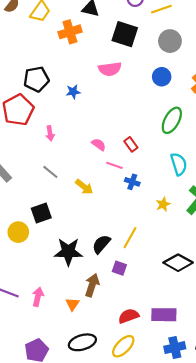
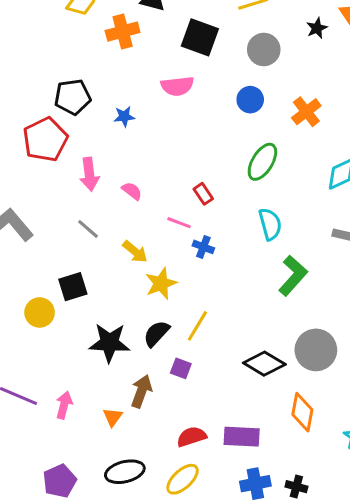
pink arrow: (50, 133) -> (89, 174), size x1.5
pink semicircle: (99, 144) -> (132, 191), moved
yellow star: (163, 204) -> (161, 283), moved, size x1.5

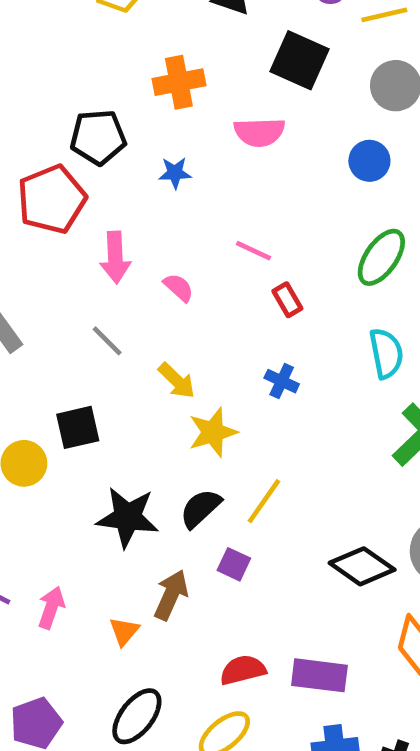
orange cross: (123, 32) -> (179, 82), moved
pink line: (179, 223) -> (253, 251), moved
black ellipse: (125, 472) -> (137, 716), turned -42

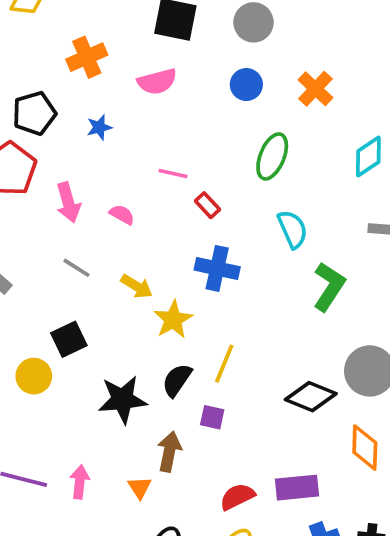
blue cross: (282, 381) -> (217, 268), size x1.6

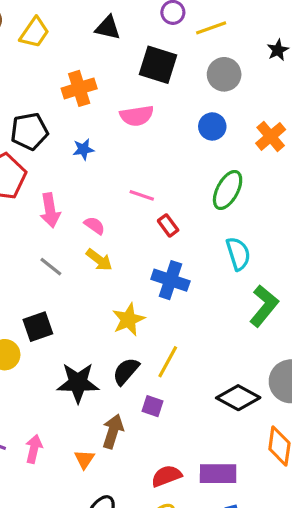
yellow arrow: (137, 286) -> (99, 260), moved

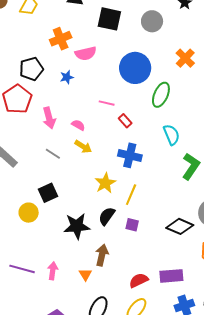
pink semicircle: (137, 116) -> (86, 53), moved
blue circle: (212, 126) -> (135, 68), moved, size x1.8
yellow line: (168, 362) -> (131, 195), moved
purple square: (152, 406) -> (132, 225), moved

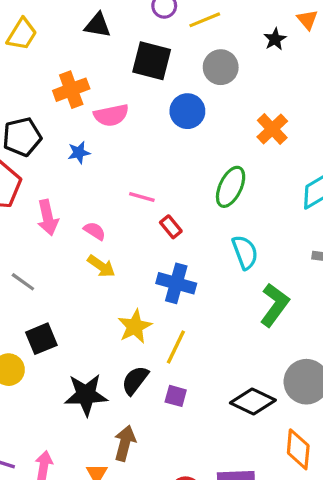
blue circle: (135, 68) -> (187, 111), moved, size x0.7
gray line: (53, 154) -> (23, 282), moved

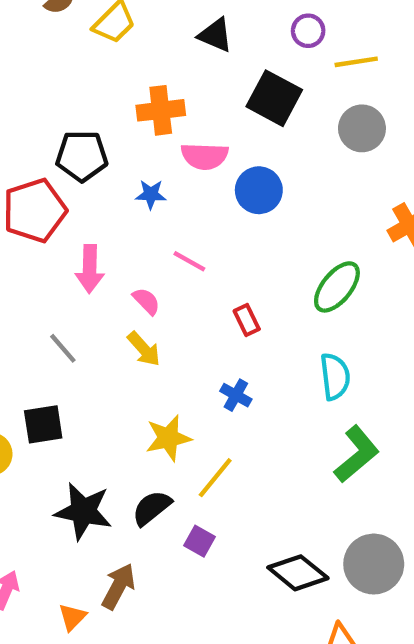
blue circle: (187, 111) -> (259, 190), moved
pink line: (142, 197) -> (189, 261), moved
gray line: (23, 282) -> (63, 348), moved
blue cross: (176, 283) -> (236, 395), size x0.6

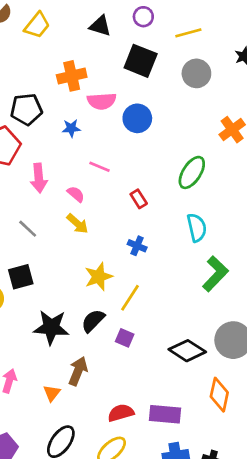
purple circle: (308, 31) -> (143, 17), moved

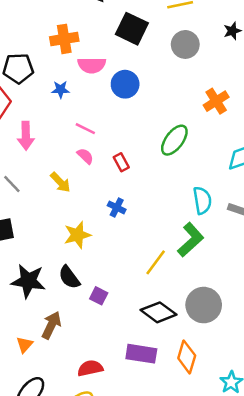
pink semicircle: (76, 194) -> (85, 156), moved
cyan semicircle: (197, 228) -> (202, 200), moved
yellow line: (130, 298) -> (156, 262), moved
black semicircle: (93, 321) -> (69, 277), turned -85
purple rectangle: (165, 414) -> (141, 354), moved

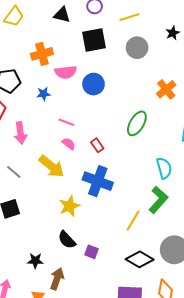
black square: (132, 29) -> (94, 40), turned -30
yellow arrow: (60, 182) -> (52, 166), size x1.5
blue cross: (117, 208) -> (98, 181), size x2.0
black star: (28, 281) -> (35, 261), moved, size x0.6

